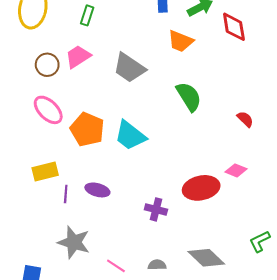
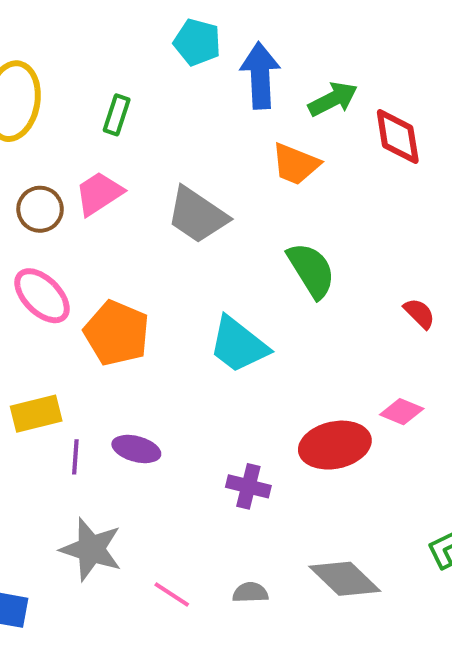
cyan trapezoid: (130, 136) -> (239, 345), moved

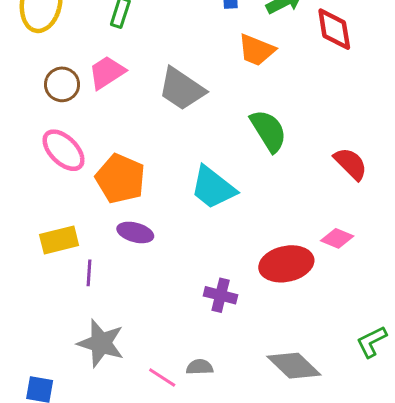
red semicircle: (419, 313) -> (351, 164), size x1.4
purple ellipse: (136, 449) -> (135, 232), moved
gray semicircle: (250, 592) -> (200, 367), moved

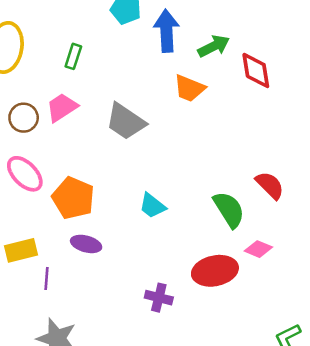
green semicircle: (268, 131) -> (229, 210), moved
cyan trapezoid: (213, 188) -> (152, 206), size x0.7

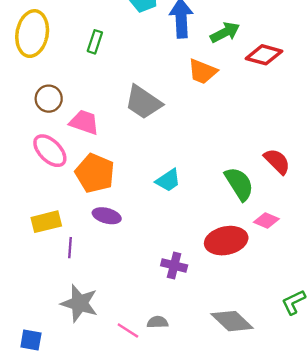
red diamond: (256, 70) -> (264, 55), turned -66
pink trapezoid: (62, 107) -> (84, 122), moved, turned 52
cyan trapezoid: (152, 206) -> (168, 180), turned -72

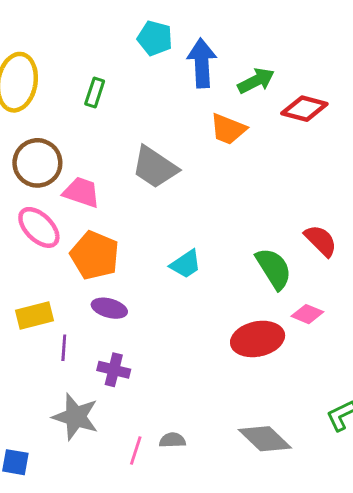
brown circle: (49, 99) -> (37, 163), size x1.4
purple cross: (174, 265) -> (114, 370), moved
pink line: (128, 331) -> (136, 450), turned 75

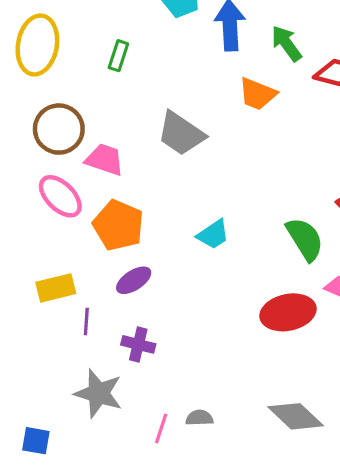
green arrow: (256, 81) -> (286, 43), turned -99
purple ellipse: (109, 308) -> (134, 280), turned -48

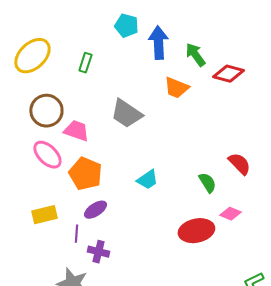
yellow ellipse: (37, 45) -> (32, 56), turned 36
green semicircle: (305, 239) -> (207, 183), size x0.7
purple line: (86, 322) -> (76, 234), moved

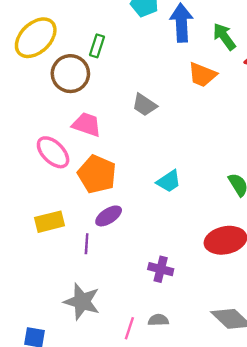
brown circle: (46, 111) -> (70, 74), moved
gray trapezoid: (126, 114) -> (144, 105), size x0.7
purple cross: (98, 252) -> (161, 269), moved

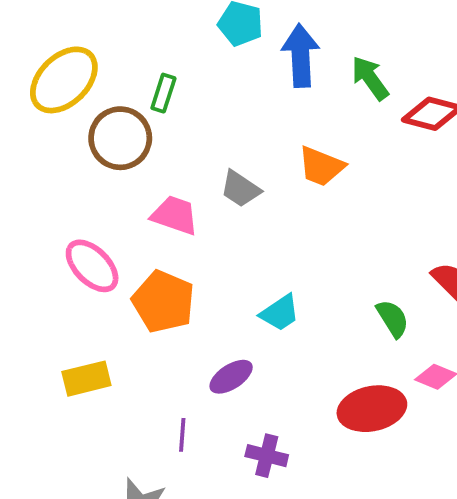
orange trapezoid: (202, 75) -> (321, 166), moved
pink trapezoid: (87, 125) -> (175, 215), moved
purple ellipse: (109, 216) -> (231, 377), moved
purple line: (87, 244) -> (182, 435), moved

